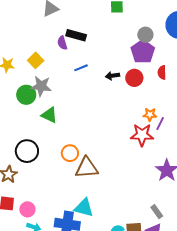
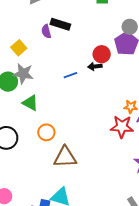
blue line: (81, 68) -> (70, 75), moved
red circle: (134, 78) -> (102, 54), moved
orange circle: (70, 153) -> (46, 132), moved

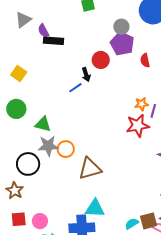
purple semicircle: (46, 31) -> (43, 31), moved
black arrow: (95, 66) -> (86, 75), moved, turned -88
gray star: (23, 74) -> (48, 146), moved

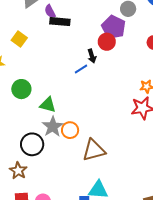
purple pentagon: (122, 44) -> (114, 27), moved
yellow square: (19, 73) -> (19, 39), moved
gray star: (48, 146) -> (53, 127), turned -30

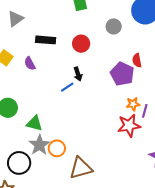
purple semicircle: (50, 11) -> (30, 64), moved
purple pentagon: (114, 27) -> (122, 74), moved
red circle: (107, 42) -> (81, 44), moved

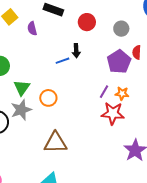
gray circle: (114, 26) -> (121, 29), moved
purple line: (145, 111) -> (104, 92), moved
green triangle: (34, 123) -> (22, 88), turned 36
orange circle: (57, 148) -> (48, 98), moved

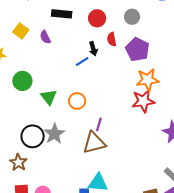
red semicircle: (137, 52) -> (112, 39), moved
purple line: (104, 92) -> (99, 124), moved
orange star: (122, 94) -> (148, 80), size x1.6
gray star: (21, 110) -> (54, 134), moved

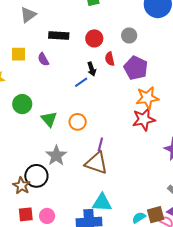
yellow square: (21, 31) -> (19, 54), turned -35
black circle: (33, 136) -> (36, 176), moved
brown triangle: (94, 143) -> (96, 163), turned 35

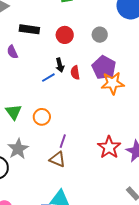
red semicircle: (110, 59) -> (75, 73), moved
orange star: (147, 98) -> (113, 83), moved
red star: (144, 119) -> (109, 147), moved, turned -30
brown triangle: (96, 163) -> (57, 159), size x0.7

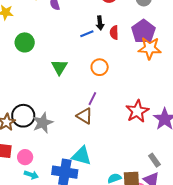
green triangle: (14, 112) -> (59, 67), moved
orange circle: (42, 117) -> (100, 67), moved
gray star: (18, 149) -> (43, 123), moved

